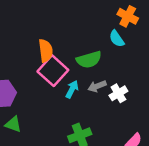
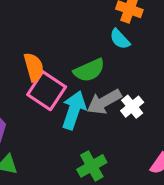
gray arrow: (97, 86) -> (104, 102), size x1.5
cyan arrow: (72, 89) -> (74, 110), size x1.6

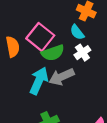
pink square: (47, 91) -> (40, 37), moved
white cross: (132, 107) -> (82, 53), moved

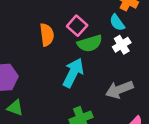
pink square: (40, 37) -> (77, 26), size x0.7
gray arrow: (62, 77) -> (119, 89), moved

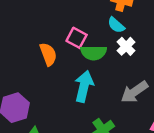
green semicircle: (90, 43) -> (94, 53), turned 30

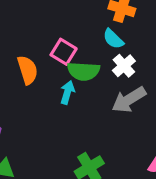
cyan arrow: (84, 86) -> (67, 92), moved, size x0.6
gray arrow: (134, 92) -> (129, 100), moved

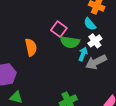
orange semicircle: (28, 70) -> (31, 47), moved
cyan arrow: (67, 92) -> (83, 54), moved

